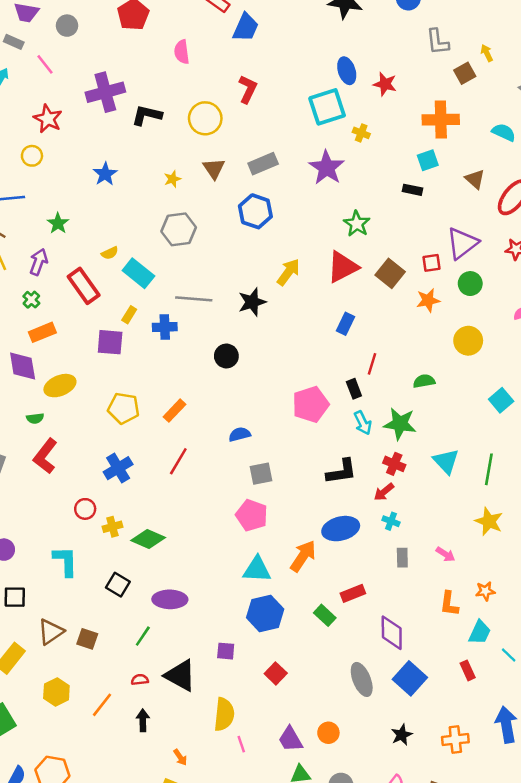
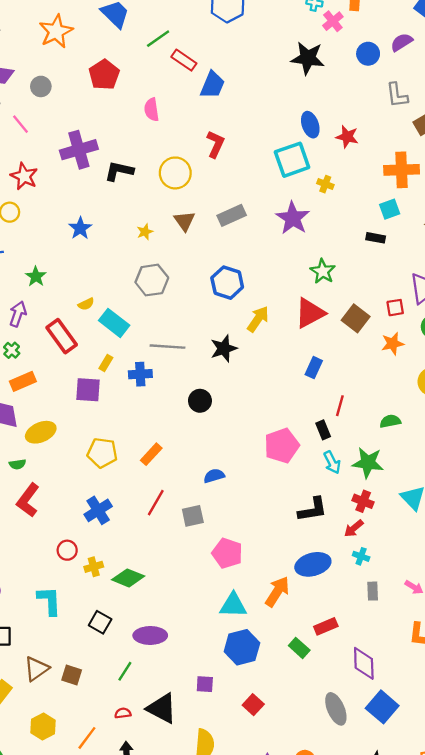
blue hexagon: (255, 211) -> (227, 283), moved
gray square: (261, 474) -> (193, 516), moved

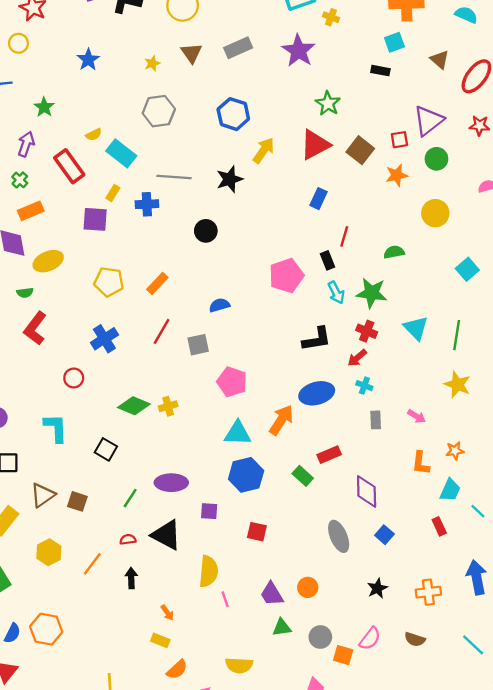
yellow cross: (94, 567) -> (168, 406), moved
purple ellipse: (150, 635) -> (171, 483), moved
red square: (253, 705) -> (257, 532), turned -30
blue square: (382, 707) -> (384, 535), size x0.6

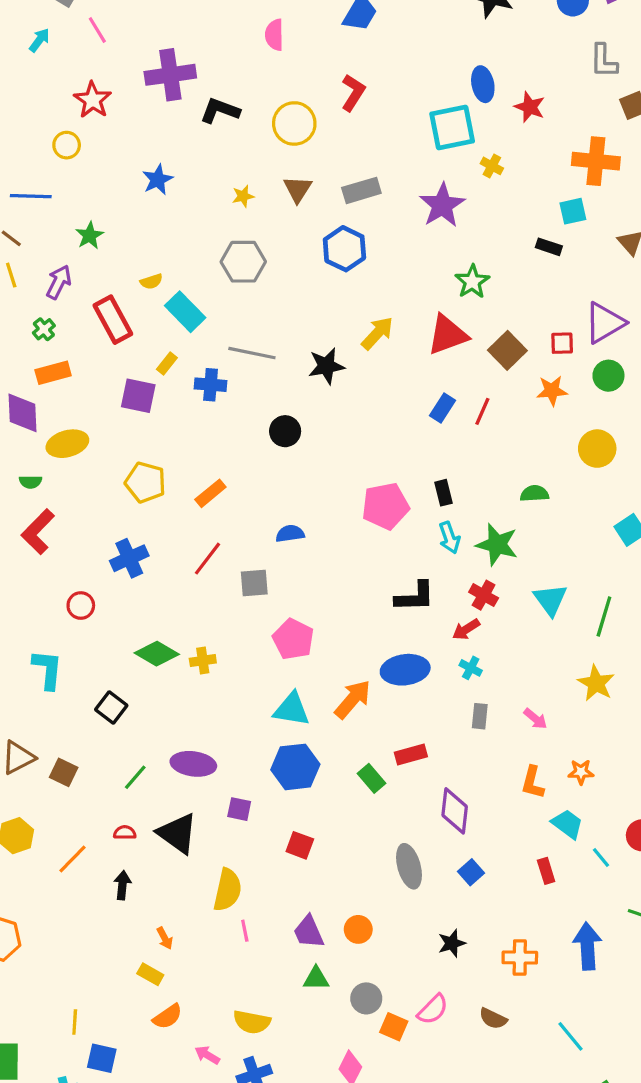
blue hexagon: (233, 114) -> (344, 249), moved
red line: (344, 236) -> (482, 411), moved
cyan trapezoid: (450, 490) -> (567, 824), turned -85

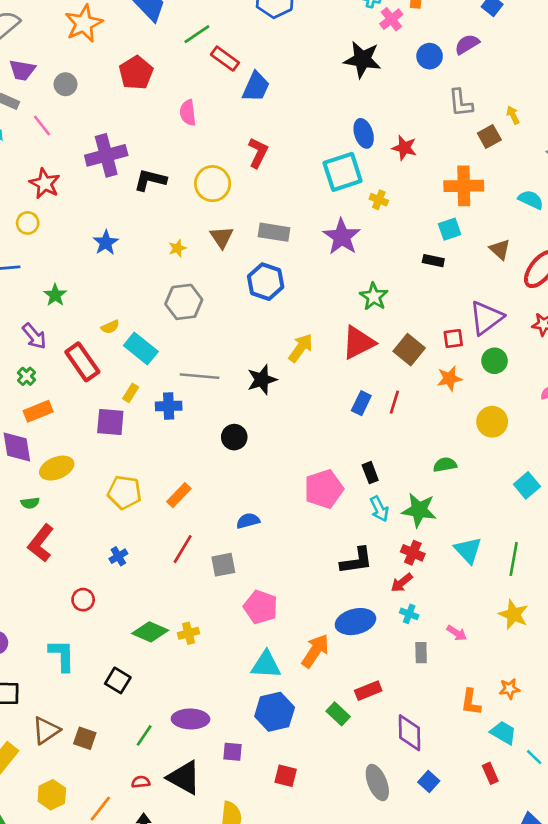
gray rectangle: (361, 190) -> (274, 232), turned 32
purple arrow: (59, 282) -> (34, 336), turned 120
blue cross: (129, 558) -> (118, 556), size x0.6
pink arrow: (535, 719) -> (457, 633), moved

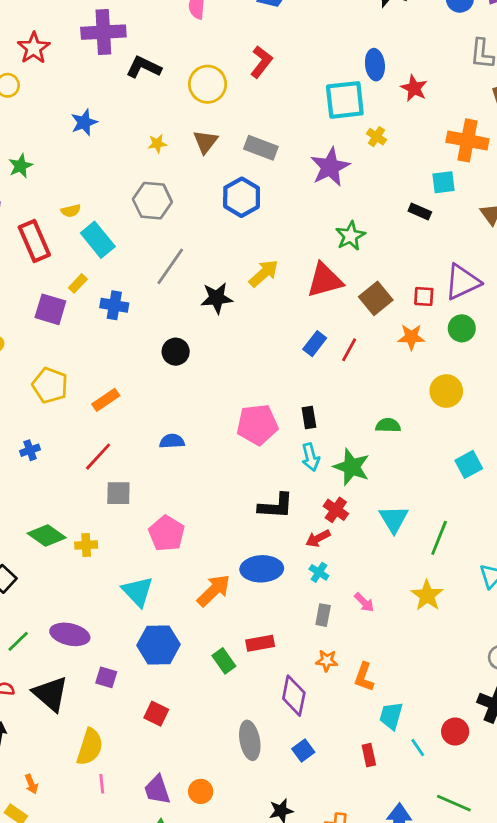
gray line: (200, 376) -> (170, 266), moved, turned -72
gray square: (223, 565) -> (118, 493), moved
cyan triangle: (266, 665) -> (138, 591), moved, turned 32
orange star: (509, 689) -> (327, 661), moved
cyan trapezoid: (503, 733) -> (391, 716), turned -116

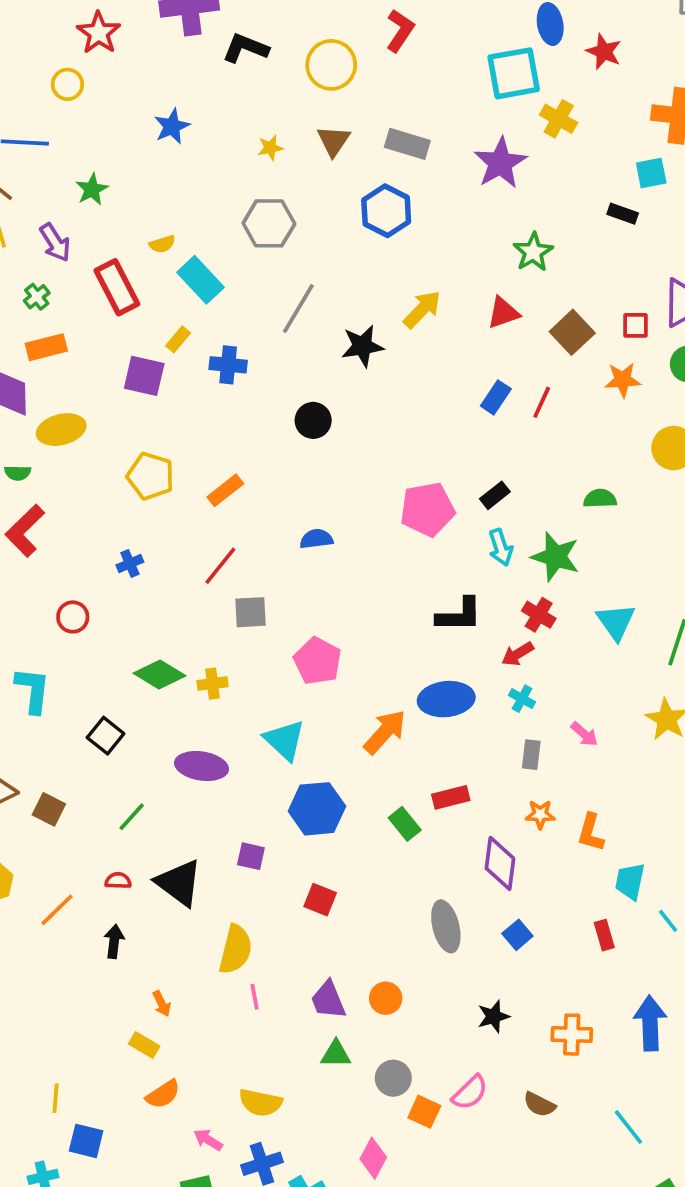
yellow cross: (376, 137) -> (559, 119), size x1.4
red triangle: (325, 280) -> (503, 313), size x0.7
black rectangle: (309, 418) -> (495, 495), turned 65
purple ellipse: (70, 634) -> (201, 766), moved

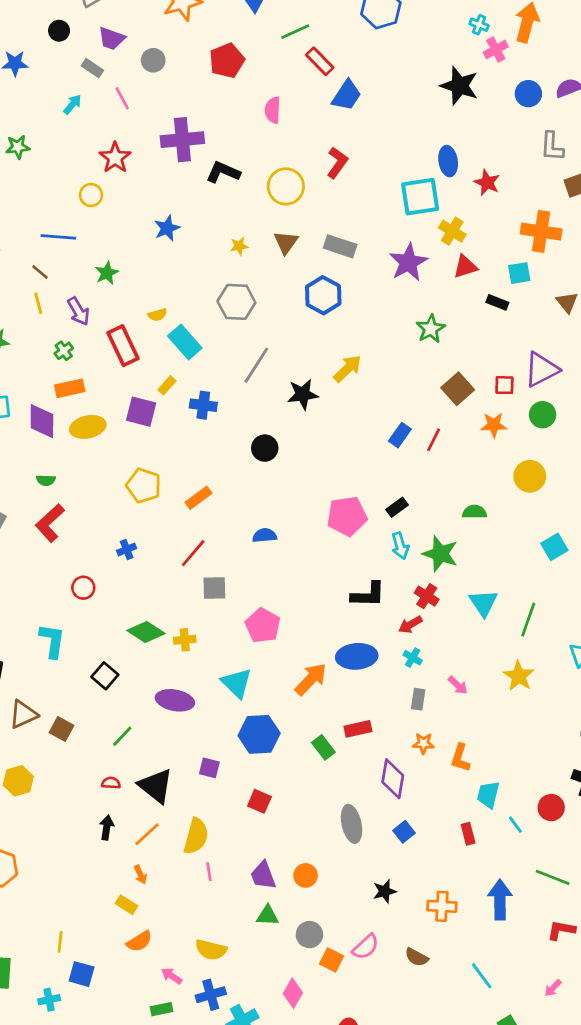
red triangle: (503, 313) -> (465, 267), moved
yellow ellipse: (61, 430) -> (88, 427), moved
orange line: (57, 910) -> (147, 834), moved

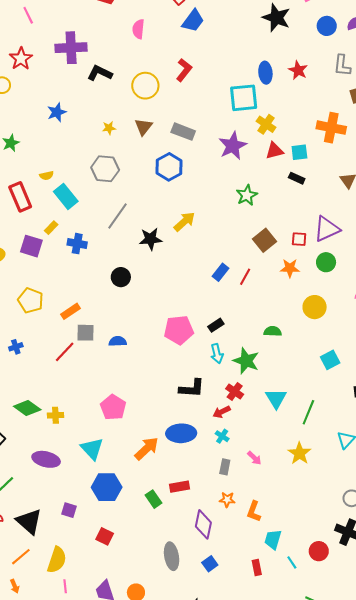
red star: (487, 183) -> (298, 70), moved
cyan square: (519, 273) -> (299, 152), moved
gray square: (214, 588) -> (86, 333), moved

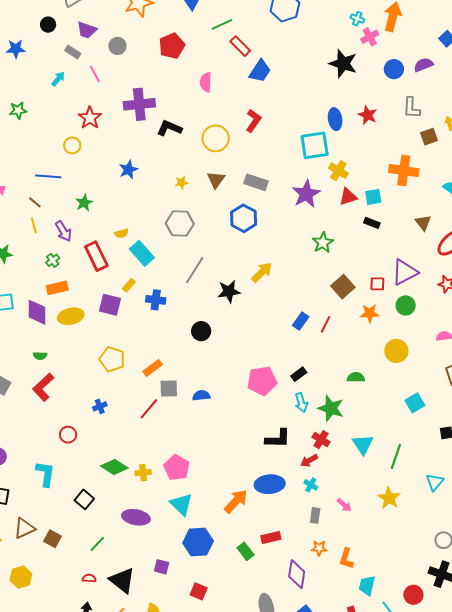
pink pentagon: (113, 407) -> (177, 468), moved

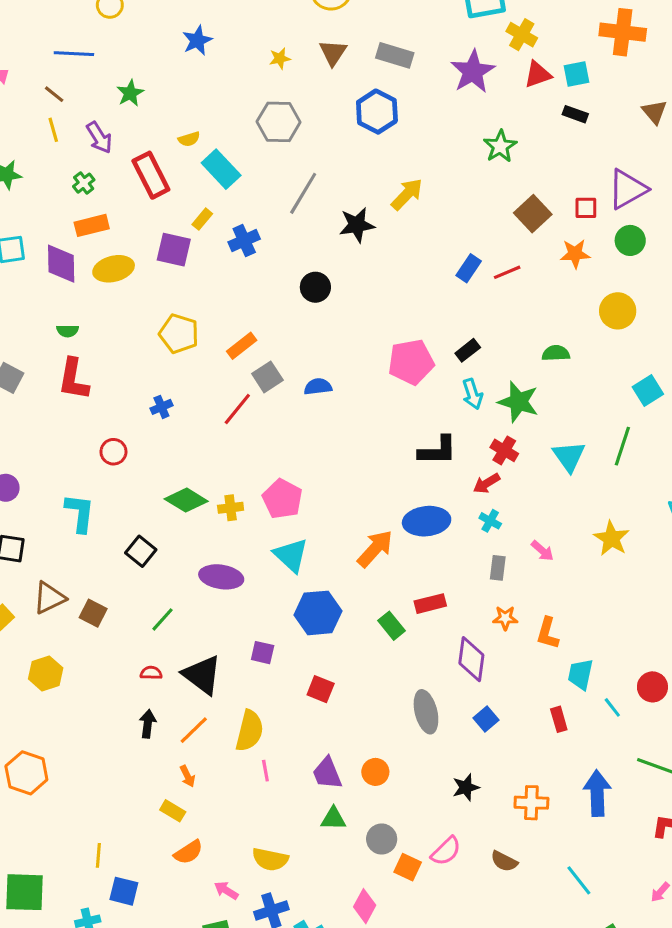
blue cross: (156, 300) -> (244, 240), turned -30
red line: (325, 324) -> (507, 272), turned 42
red L-shape: (43, 387) -> (73, 379), turned -36
gray square: (169, 389) -> (267, 377), turned -30
green line: (396, 456) -> (622, 446), moved

